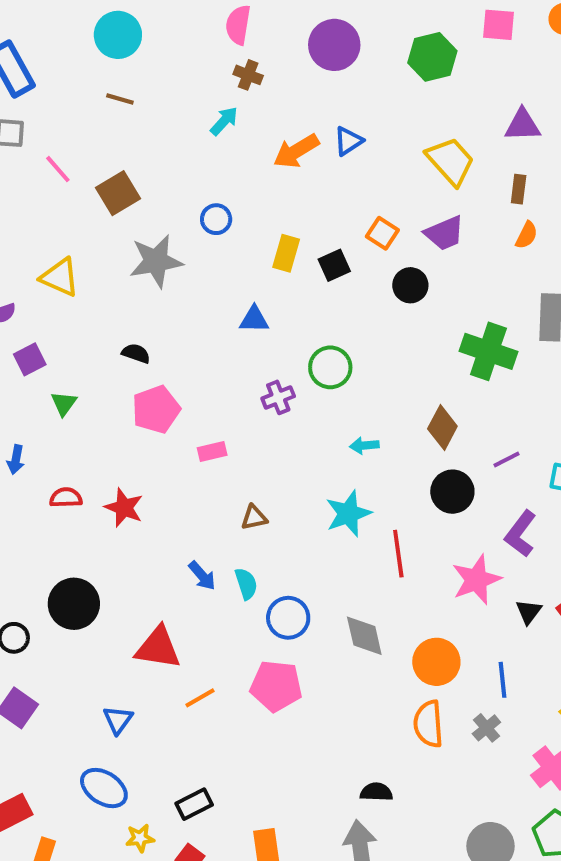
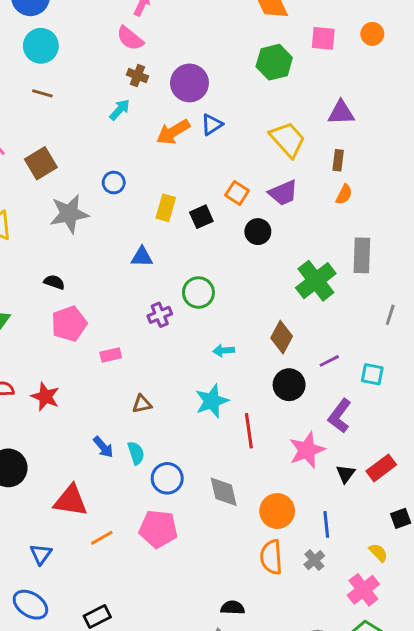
pink semicircle: (238, 25) -> (130, 38), turned -60
purple circle: (334, 45) -> (189, 83), moved
green cross: (488, 351) -> (316, 281), turned 33

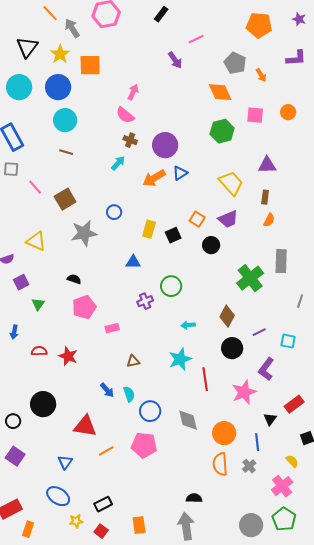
black triangle: (346, 474) -> (270, 419), moved

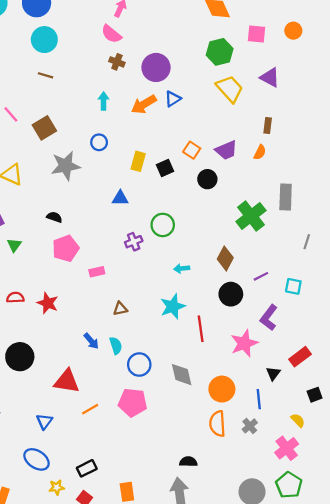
cyan arrow: (118, 163) -> (104, 101), moved, turned -42
purple triangle: (267, 165) -> (270, 78), moved, turned 30
yellow trapezoid: (231, 183) -> (230, 89), moved
orange semicircle: (269, 220) -> (260, 152), moved

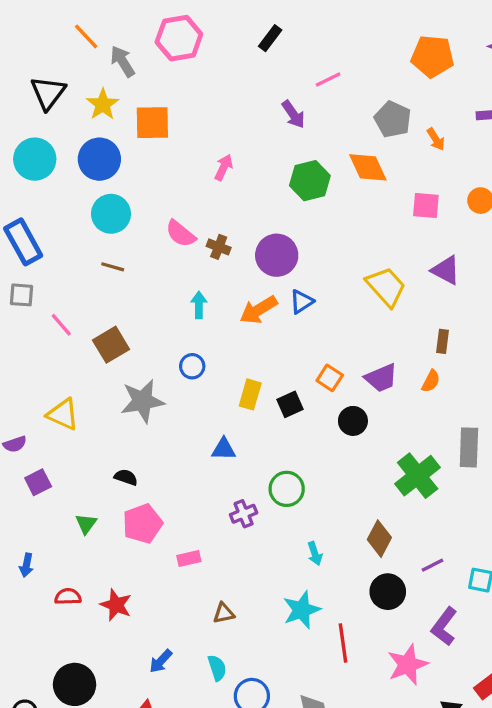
pink semicircle: (111, 34) -> (181, 234), moved
green hexagon: (220, 52) -> (310, 181), moved
green triangle: (14, 245) -> (86, 524), moved
cyan arrow: (182, 268) -> (315, 554), turned -104
blue arrow: (91, 341) -> (161, 661), moved, turned 84

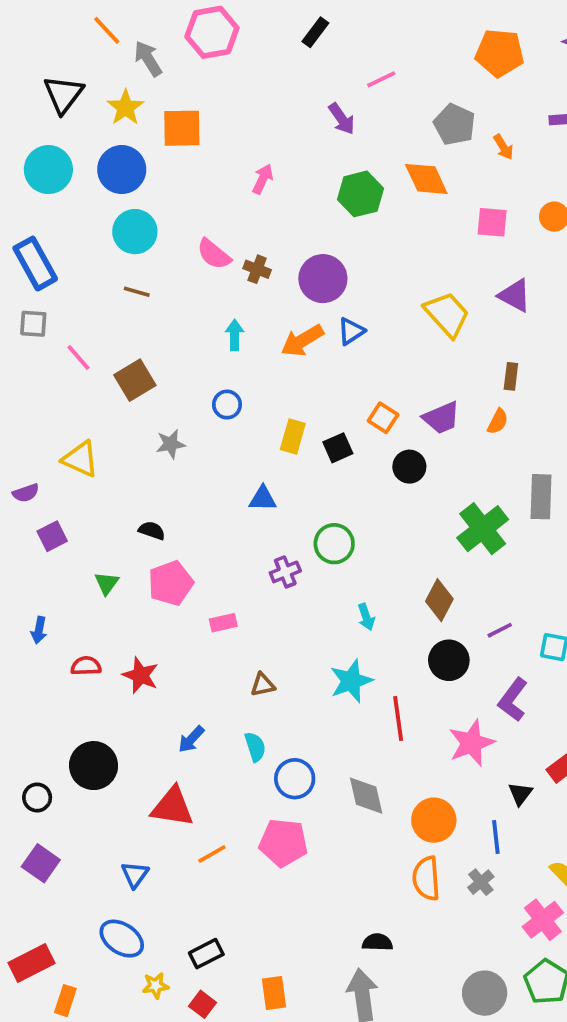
gray star: (142, 401) -> (171, 444), size x0.6

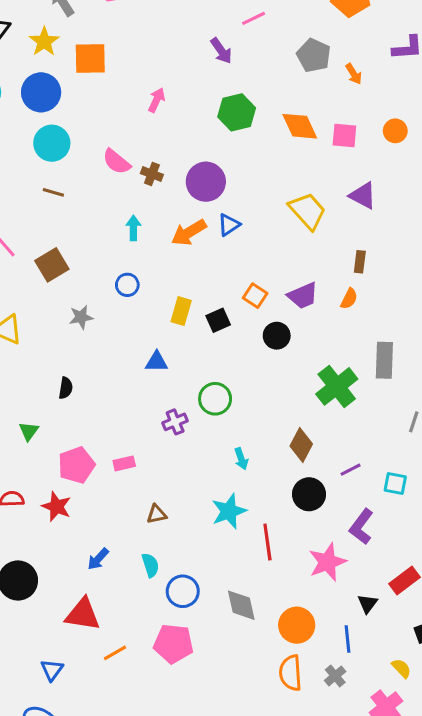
orange diamond: (426, 179) -> (300, 126), moved
black semicircle: (152, 531) -> (66, 388), turned 80
pink pentagon: (171, 583) -> (76, 465), moved

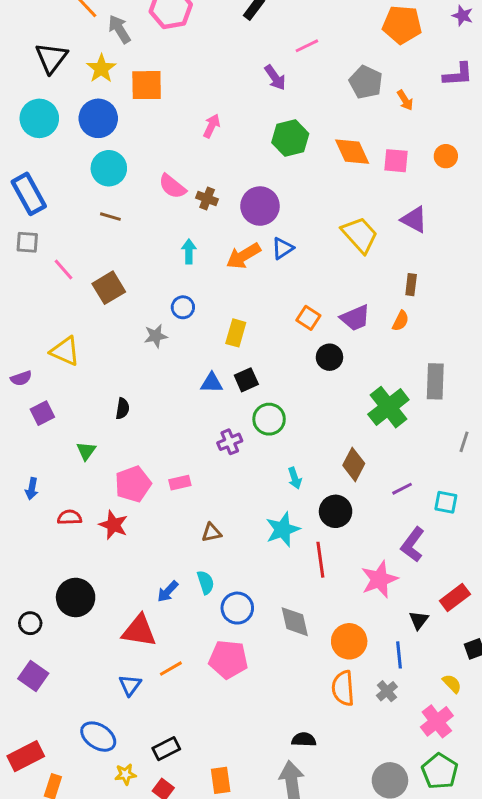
gray star: (81, 317) -> (156, 336), moved
black square: (218, 320) -> (246, 380), moved
black circle: (309, 494) -> (336, 511), moved
blue arrow: (98, 559) -> (168, 591), moved
blue triangle: (52, 670) -> (130, 685), moved

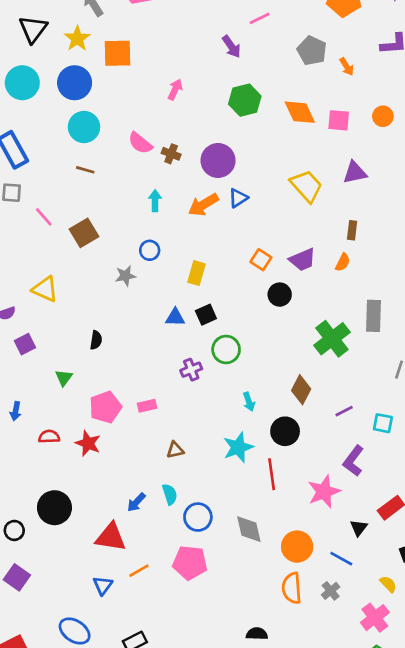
purple triangle: (414, 220) -> (355, 173), turned -40
blue line: (399, 655) -> (341, 559), turned -55

